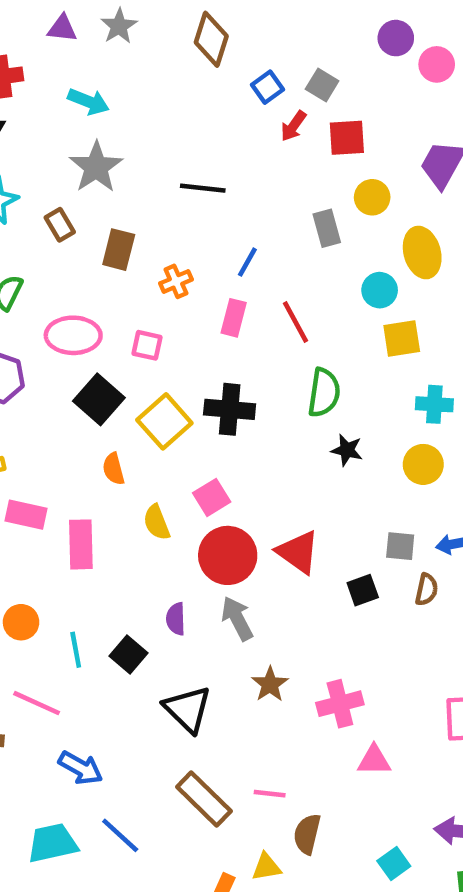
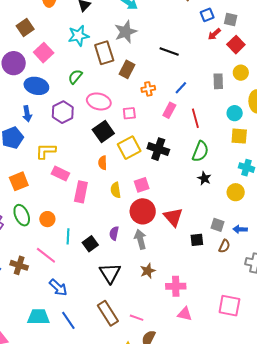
gray square: (322, 85) -> (231, 19), turned -32
red square: (347, 138) -> (236, 45), turned 36
brown rectangle: (60, 225) -> (104, 53), size x1.6
pink square: (147, 345) -> (129, 113), turned -32

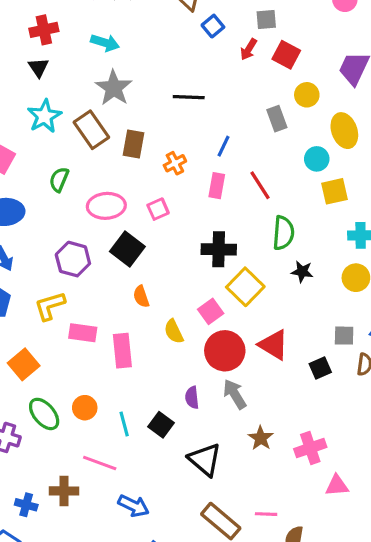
blue square: (207, 15) -> (213, 26), moved
purple hexagon: (63, 112) -> (73, 259), moved
yellow square: (129, 148) -> (245, 287), moved

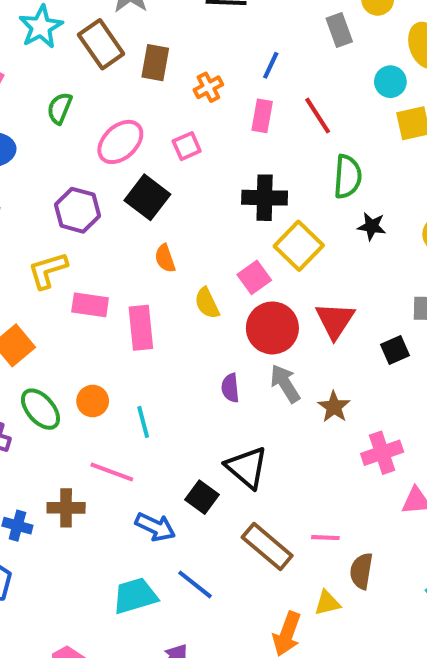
pink ellipse: (106, 206) -> (120, 142), turned -39
red triangle: (273, 345) -> (335, 320), turned 32
black square: (161, 425) -> (202, 497), moved
brown star: (261, 438) -> (334, 407), moved

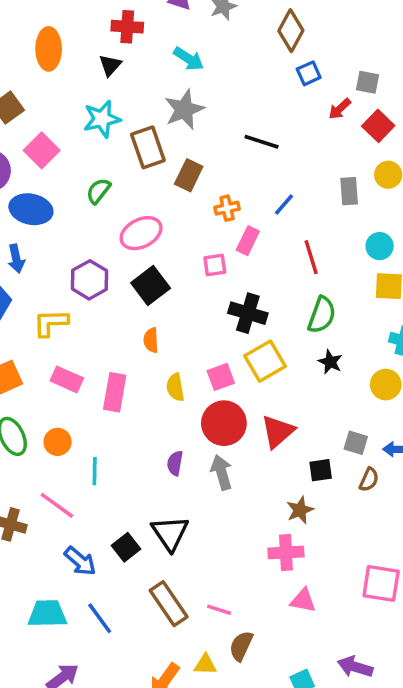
pink rectangle: (262, 116) -> (248, 241), moved
pink square: (187, 146) -> (215, 265), moved
pink rectangle: (90, 305) -> (67, 379), moved
brown star: (334, 407) -> (300, 510), moved

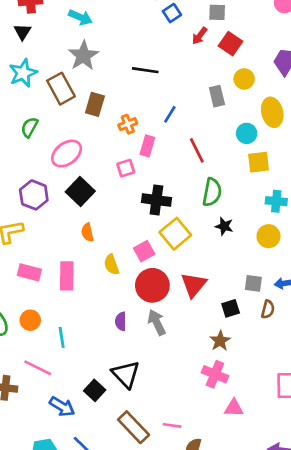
pink cross: (286, 553) -> (215, 374), turned 35

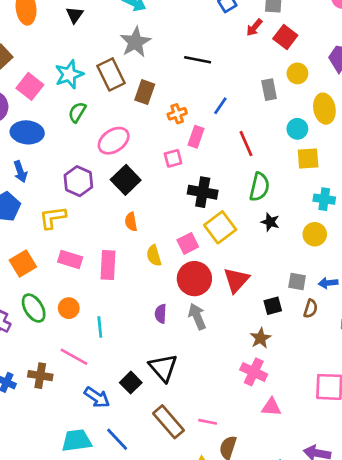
cyan star: (23, 73) -> (69, 74), moved

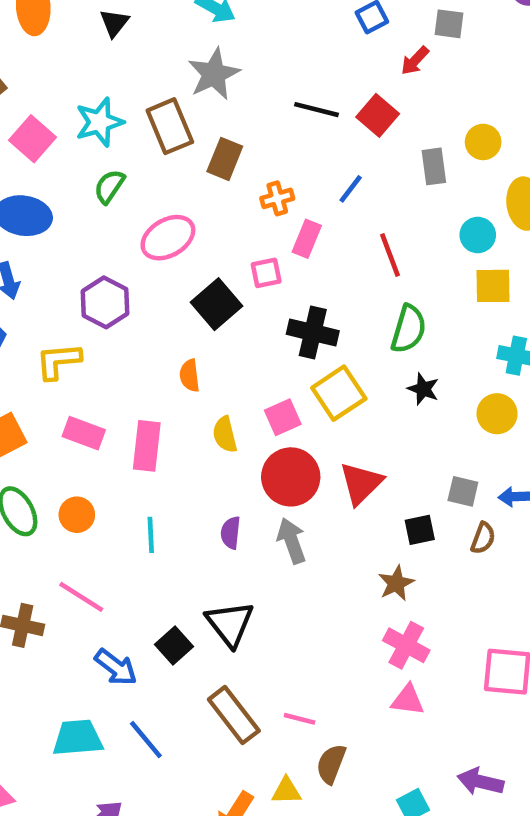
red square: (285, 37) -> (378, 115), moved
black square: (126, 180) -> (216, 304), moved
cyan line: (100, 327) -> (151, 535), moved
pink cross: (254, 372) -> (406, 645), moved

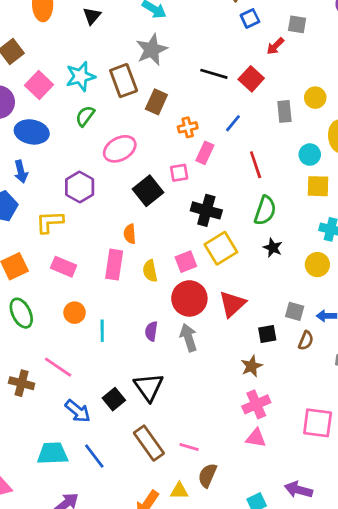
pink rectangle: (147, 446) -> (114, 265), moved
orange circle: (77, 515) -> (75, 313), moved
pink cross: (406, 645) -> (256, 404), turned 36

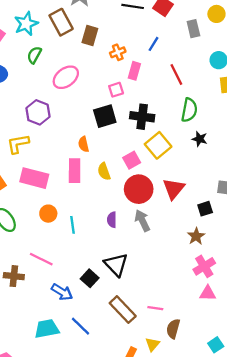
black square: (148, 191) -> (105, 116), moved, turned 30
pink rectangle: (64, 267) -> (34, 178), size x1.4
yellow triangle: (179, 491) -> (152, 344), turned -42

